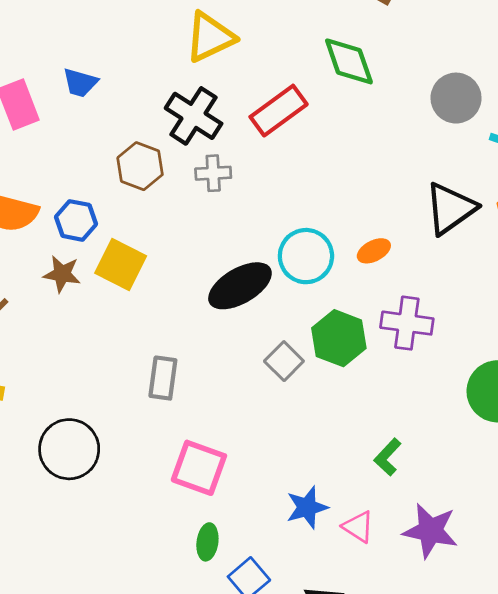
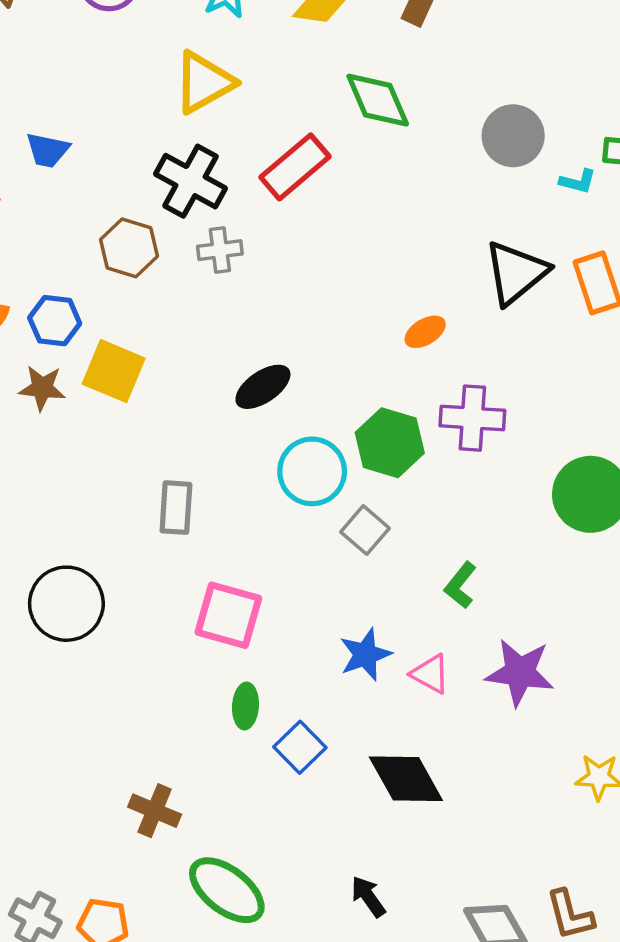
cyan circle: (306, 256) -> (312, 471), moved
black ellipse: (240, 286) -> (263, 387), size x0.7
gray square: (284, 361) -> (365, 530), moved

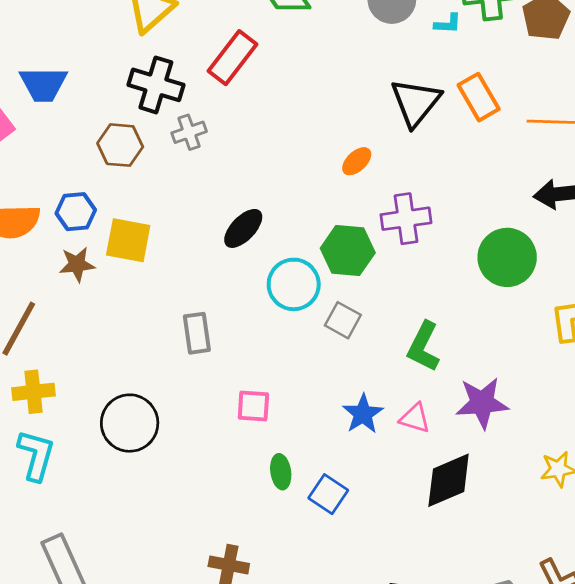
blue trapezoid: (48, 150) -> (43, 84), size x1.4
green L-shape: (460, 585) -> (423, 347), size x1.4
pink square: (228, 615) -> (253, 406), size x0.7
black diamond: (406, 779) -> (449, 480), moved, turned -72

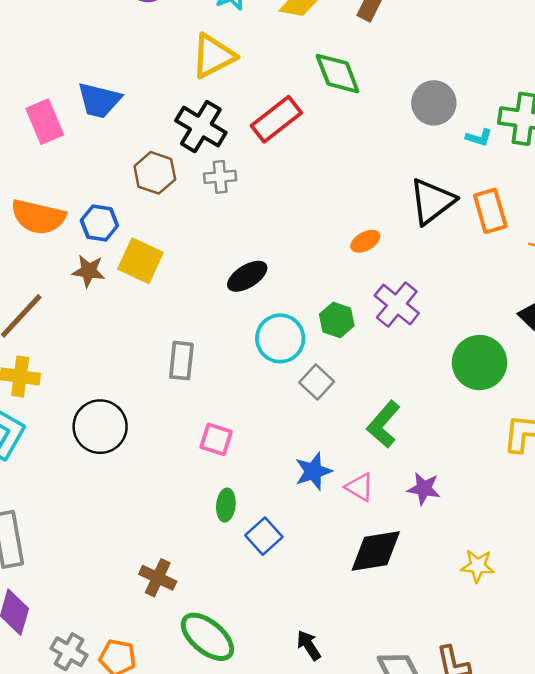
purple cross: (406, 219) -> (397, 304), turned 33
green hexagon: (348, 250) -> (337, 320), size x0.7
purple star: (482, 403) -> (424, 489), size x0.7

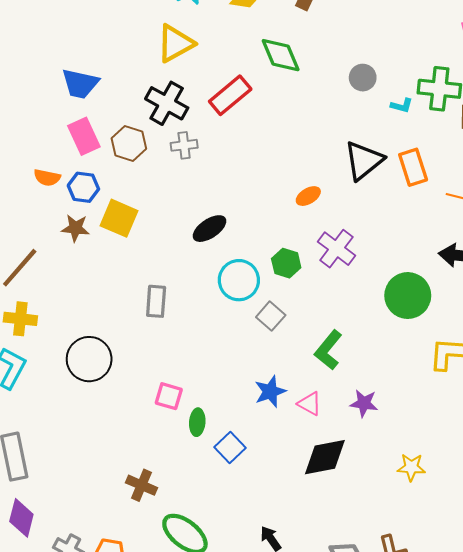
gray circle: (434, 103) -> (363, 78), size x0.7
pink rectangle: (45, 122) -> (84, 136), moved
orange semicircle: (38, 217) -> (47, 178), moved, size x0.6
pink square: (216, 439) -> (169, 396), moved

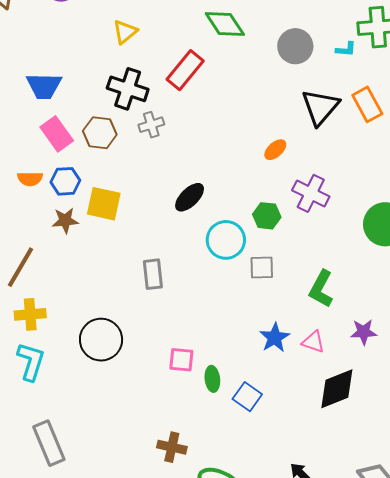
yellow triangle: (175, 43) -> (125, 32), size x0.7
gray circle: (363, 78) -> (295, 46), moved, size x1.4
gray square: (271, 316) -> (262, 268), turned -32

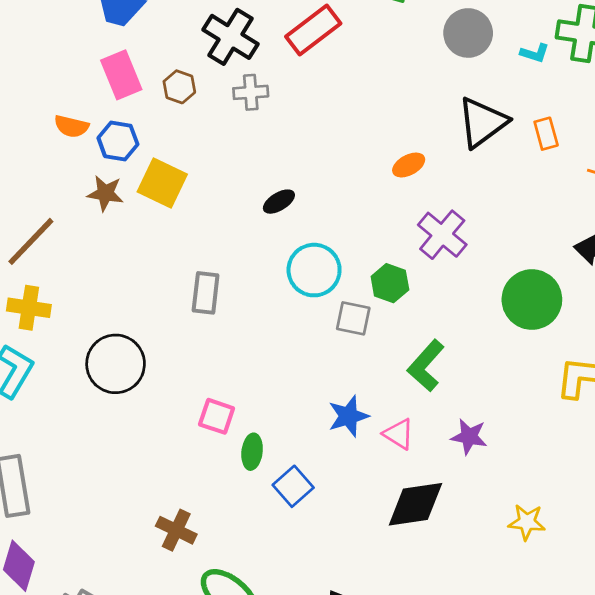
orange rectangle: (367, 104) -> (546, 134), size x0.7
brown hexagon: (100, 133) -> (179, 87), size x0.7
black ellipse: (190, 197) -> (279, 202), size x0.7
green hexagon: (267, 216) -> (390, 283), moved

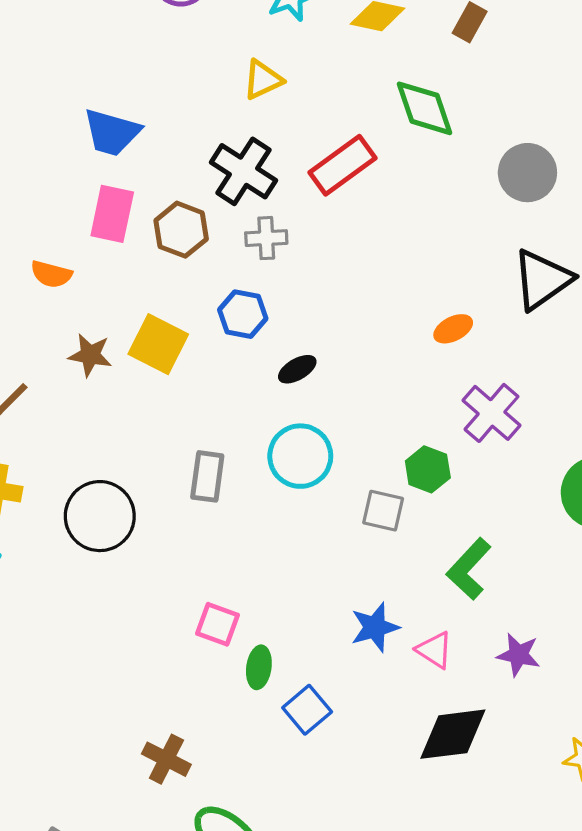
pink rectangle: (121, 75) -> (112, 214), turned 33
brown hexagon: (179, 87) -> (181, 230), size x1.4
blue hexagon: (118, 141) -> (243, 314), moved
cyan circle: (314, 270) -> (300, 456), moved
black circle: (116, 364) -> (100, 516), moved

